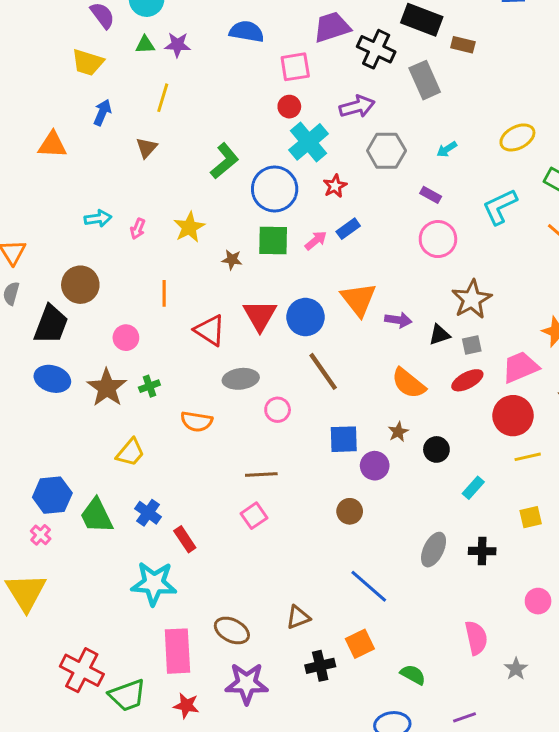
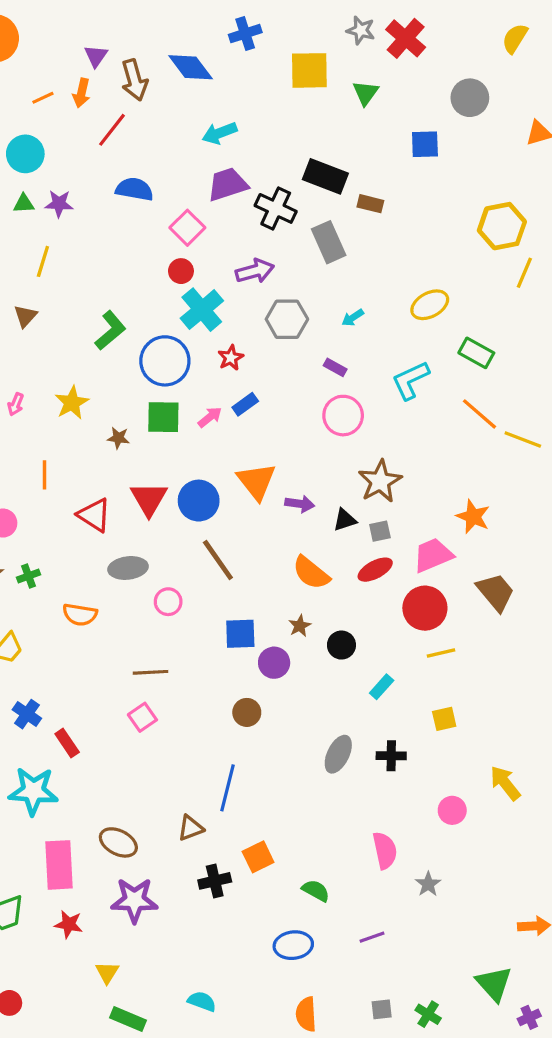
pink square: (295, 67) -> (187, 228), turned -36
blue line: (369, 586) -> (228, 788), moved, turned 63

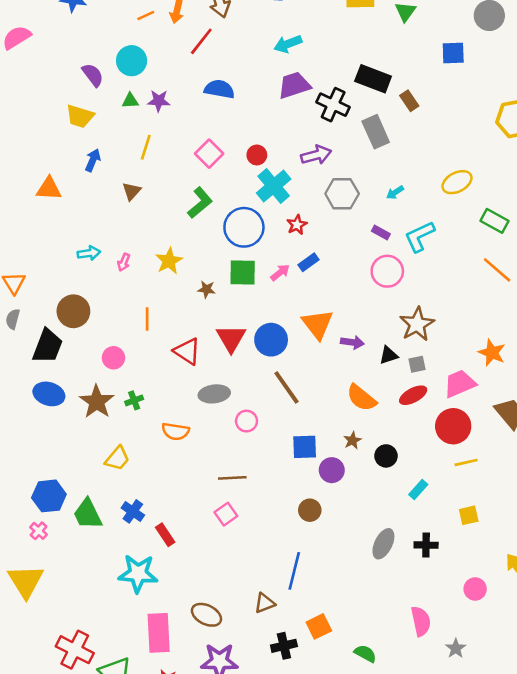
brown rectangle: (370, 204) -> (409, 101), turned 42
pink square: (187, 228) -> (209, 154), moved
cyan L-shape: (410, 380) -> (420, 236), moved

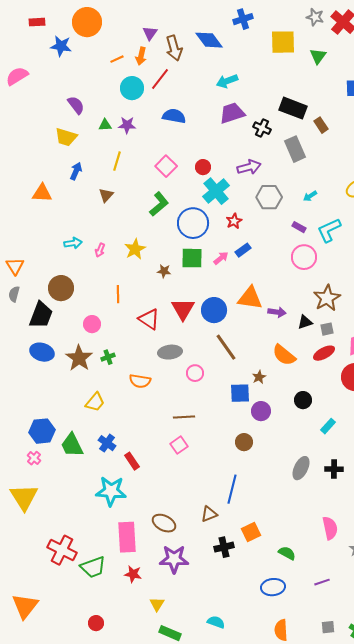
cyan circle: (132, 61) -> (132, 88), moved
black cross: (333, 105) -> (262, 128), size x0.7
orange triangle: (318, 324) -> (250, 298), turned -44
brown star: (352, 440) -> (259, 377), moved

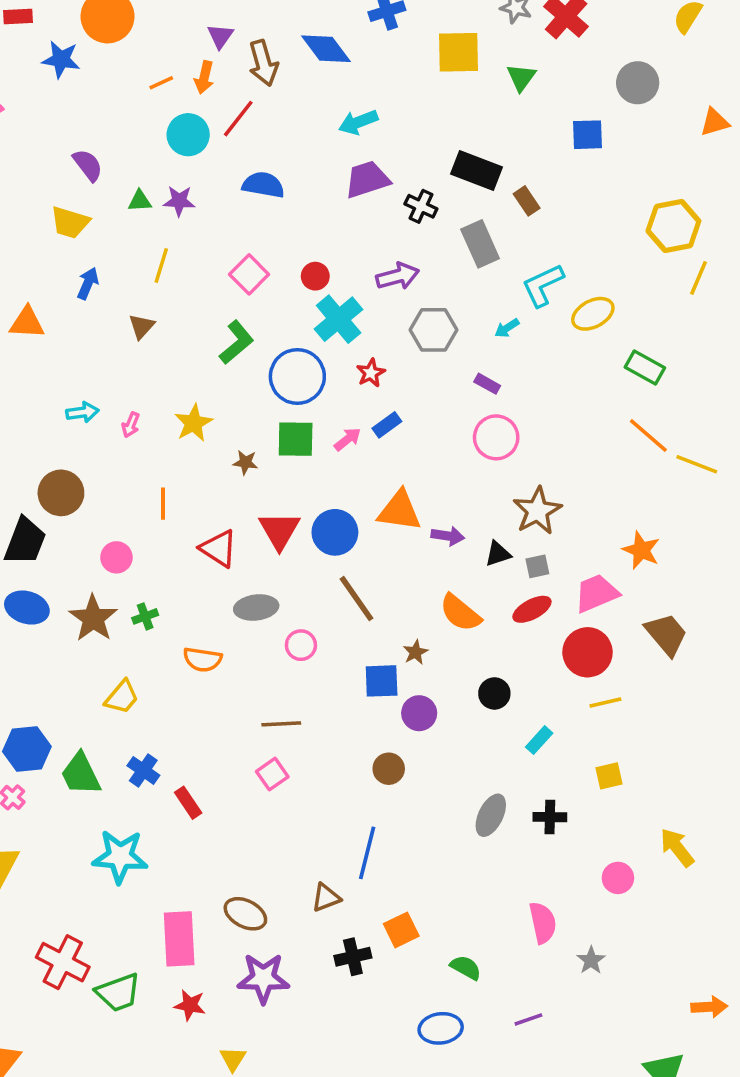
cyan L-shape: (329, 230) -> (543, 285), moved
cyan star: (111, 491) -> (120, 856), moved

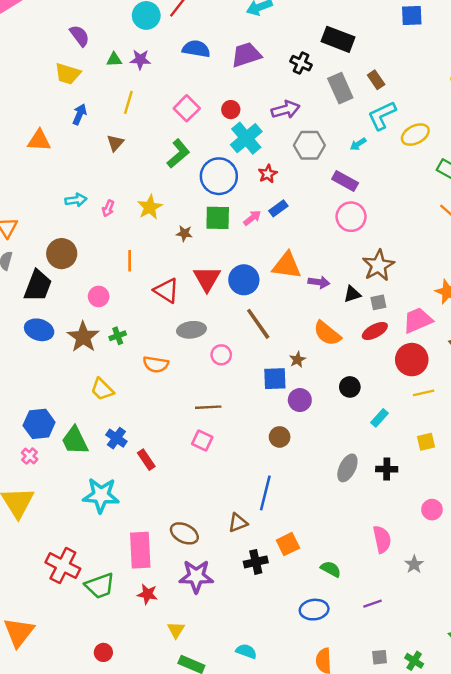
purple trapezoid: (367, 179) -> (246, 55), moved
brown rectangle: (527, 201) -> (376, 80), moved
purple rectangle: (487, 384) -> (345, 181), size x1.5
yellow trapezoid: (122, 697) -> (102, 389), turned 95
pink square: (272, 774) -> (202, 441), turned -30

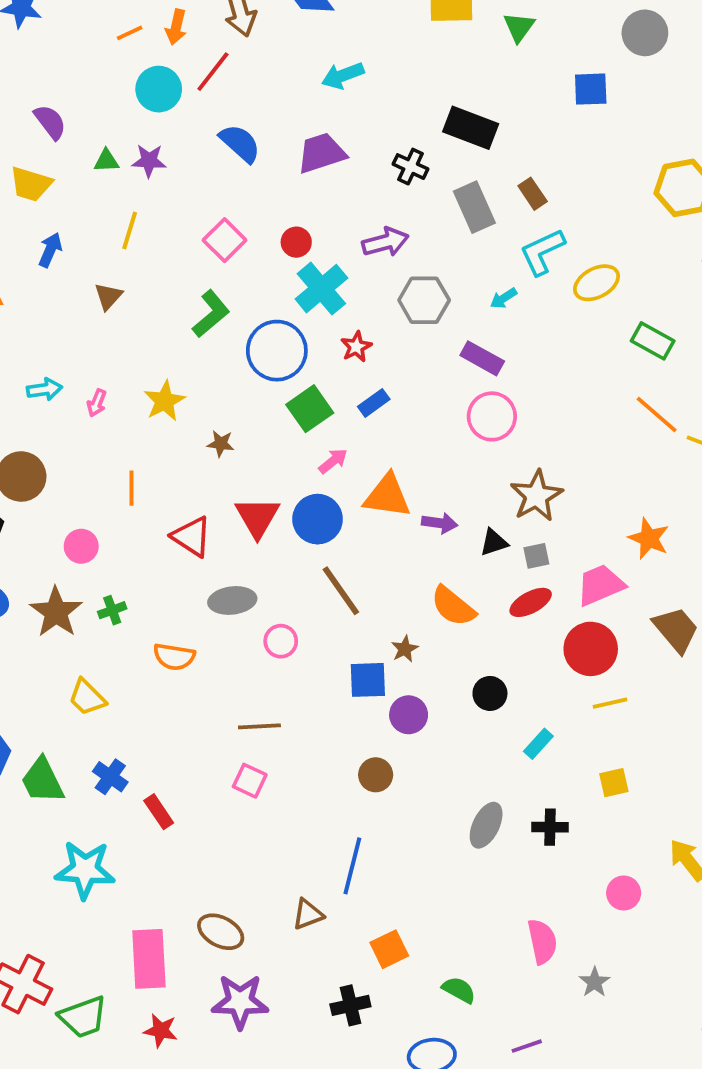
blue semicircle: (196, 49) -> (240, 143), turned 32
green square: (218, 218) -> (310, 409), moved, turned -36
pink arrow: (252, 218) -> (333, 461), moved
black cross: (256, 562) -> (350, 1005), moved

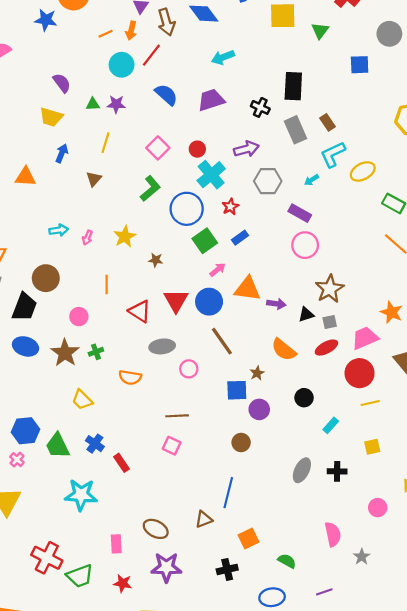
black rectangle: (471, 128) -> (293, 86), turned 72
pink rectangle: (149, 959) -> (116, 544), size x0.6

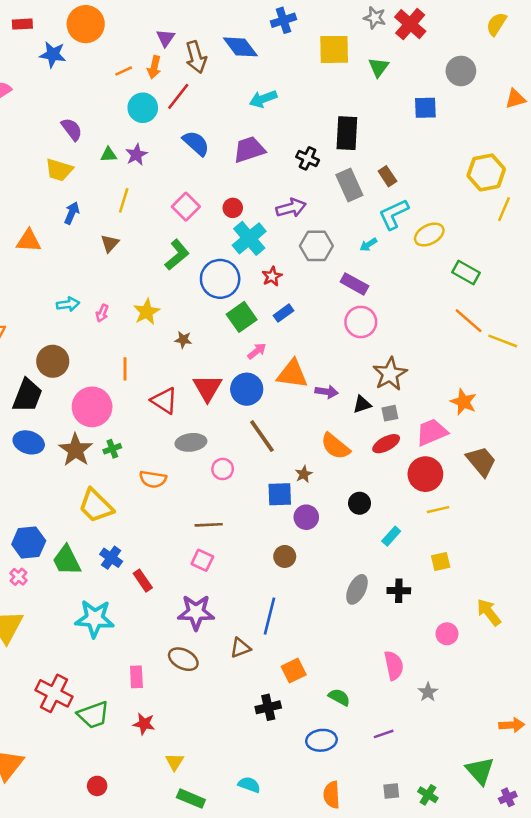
purple star: (116, 104) -> (136, 155), turned -30
pink circle: (79, 317) -> (92, 407), size x1.8
yellow trapezoid: (82, 400) -> (96, 506), size x1.4
purple star: (166, 567) -> (196, 612), moved

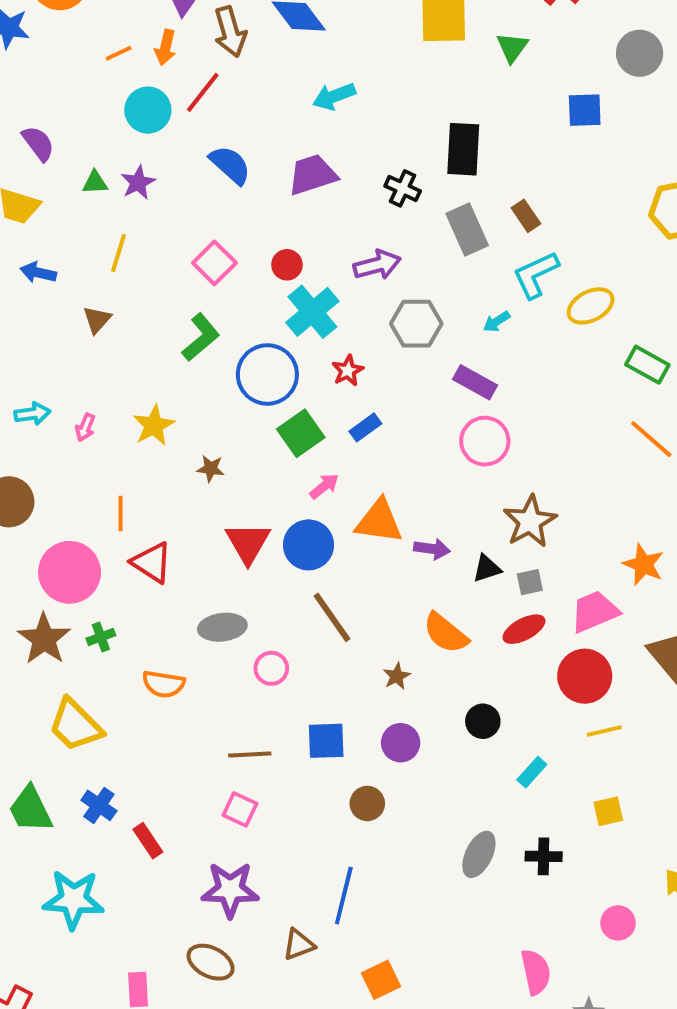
blue arrow: (72, 213) -> (38, 273), turned -100
red triangle: (164, 401) -> (152, 563), moved
blue square: (280, 494) -> (326, 741), moved

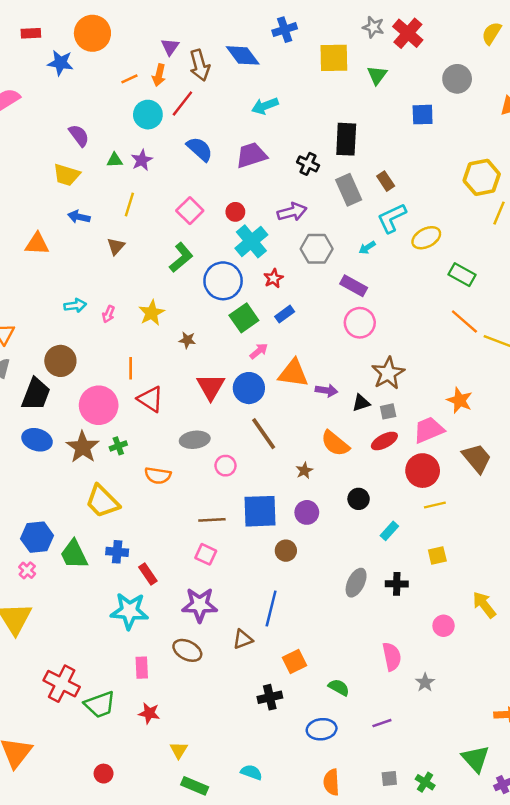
blue square: (326, 741) -> (260, 511), size x1.4
blue cross: (99, 805) -> (117, 552), turned -30
cyan star: (73, 899) -> (129, 611), moved

